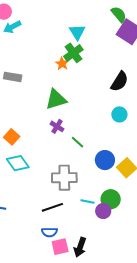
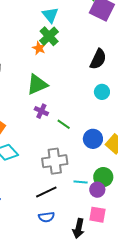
pink square: (60, 247) -> (97, 215), moved, turned 30

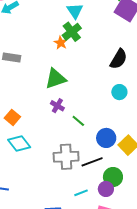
cyan line: (81, 182) -> (81, 193), moved, turned -32
black line: (46, 192) -> (92, 162), moved

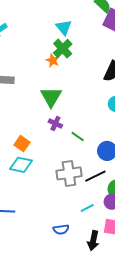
green triangle: (56, 79) -> (51, 97), turned -35
orange square: (12, 117) -> (22, 144), moved
cyan diamond: (19, 144) -> (21, 165), turned -35

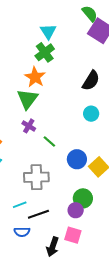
orange star: (53, 60) -> (35, 77), moved, size x1.5
black line: (95, 176) -> (38, 214), moved
cyan line: (87, 208) -> (20, 205), moved

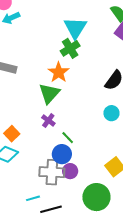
cyan triangle: (48, 31) -> (75, 28), size x1.4
blue circle: (77, 159) -> (62, 154), moved
green circle: (83, 198) -> (96, 197), size x1.4
purple circle: (76, 210) -> (70, 171), moved

